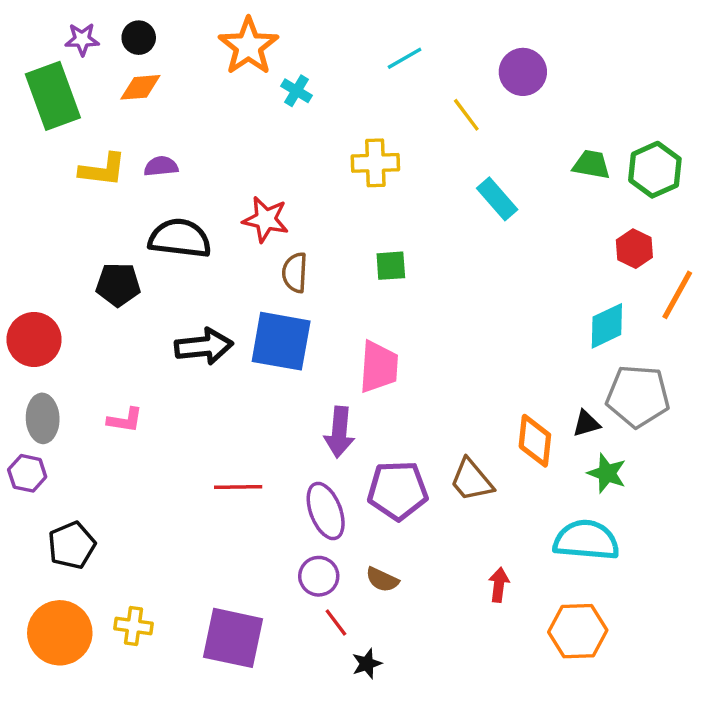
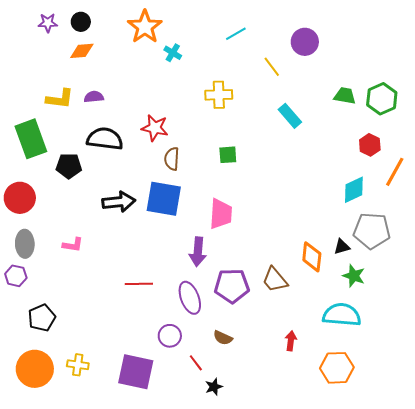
green rectangle: (53, 96) -> (31, 139), moved
purple circle: (319, 576) -> (170, 336), moved

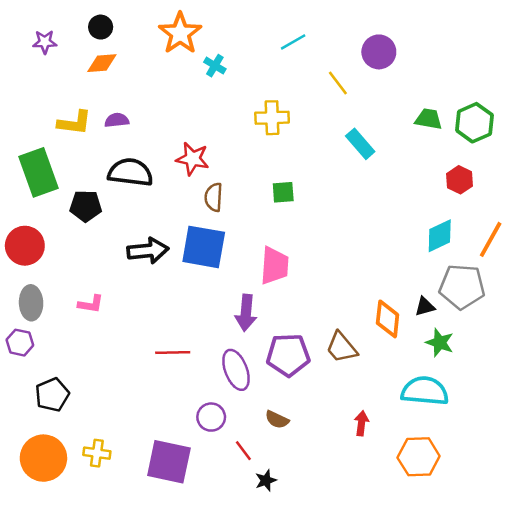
purple star: (48, 23) -> (45, 42), moved
orange line: (395, 172) -> (491, 239), moved

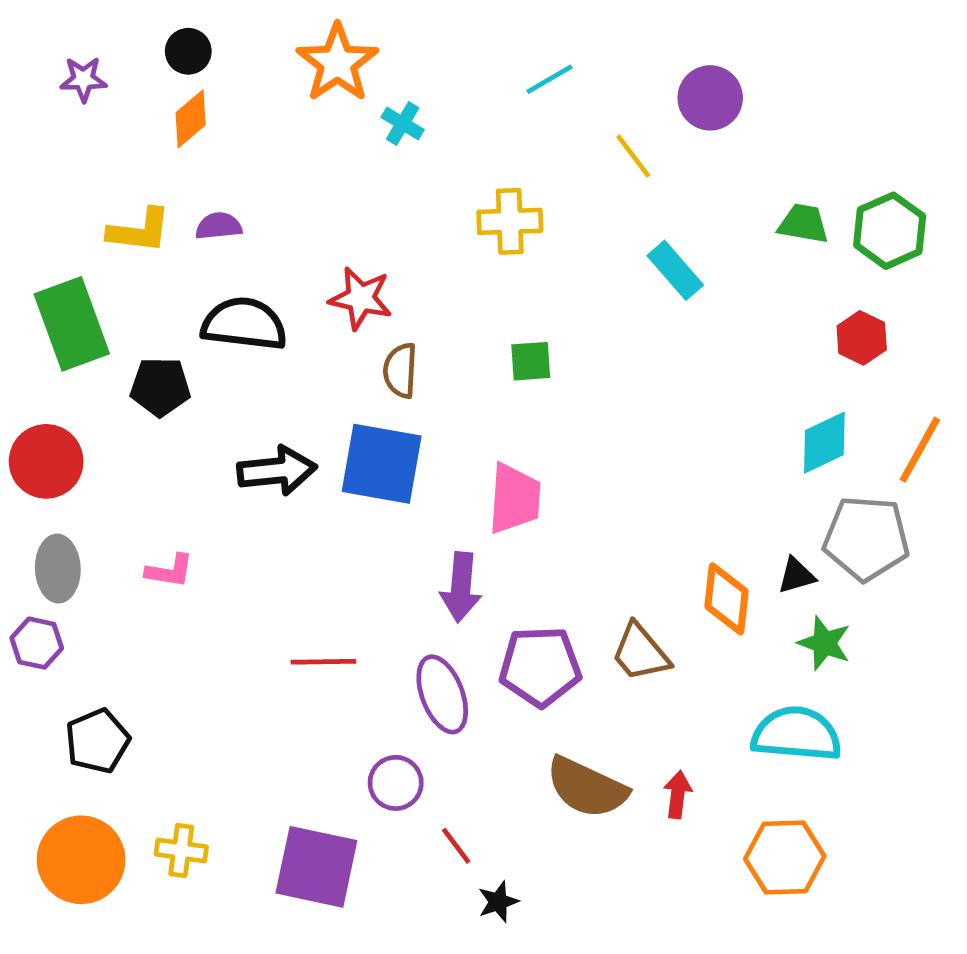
orange diamond: (102, 63) -> (191, 119), turned -36
brown semicircle: (277, 420) -> (587, 788), moved, size x1.8

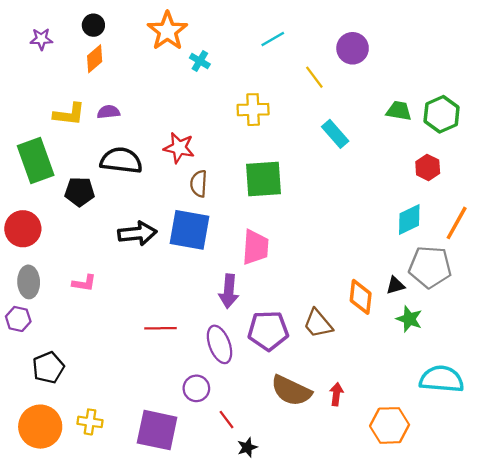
green square: (531, 361) -> (263, 179), size x1.8
cyan semicircle: (796, 734) -> (442, 379), moved

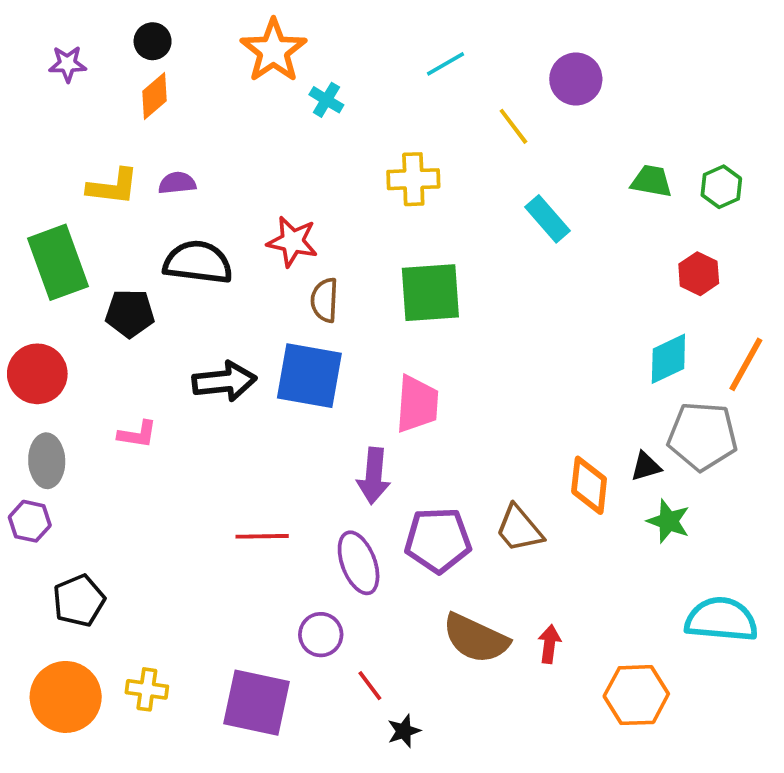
green hexagon: (442, 114) -> (721, 187), size x0.7
pink L-shape: (84, 283) -> (137, 434), moved

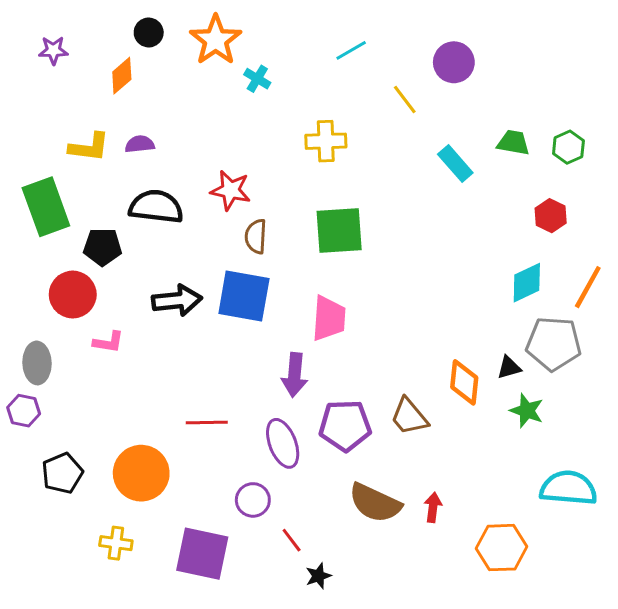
black circle: (153, 41) -> (149, 32), moved
cyan rectangle: (548, 219) -> (455, 164), moved
red circle: (37, 374) -> (73, 295), moved
orange circle: (66, 697) -> (141, 473), moved

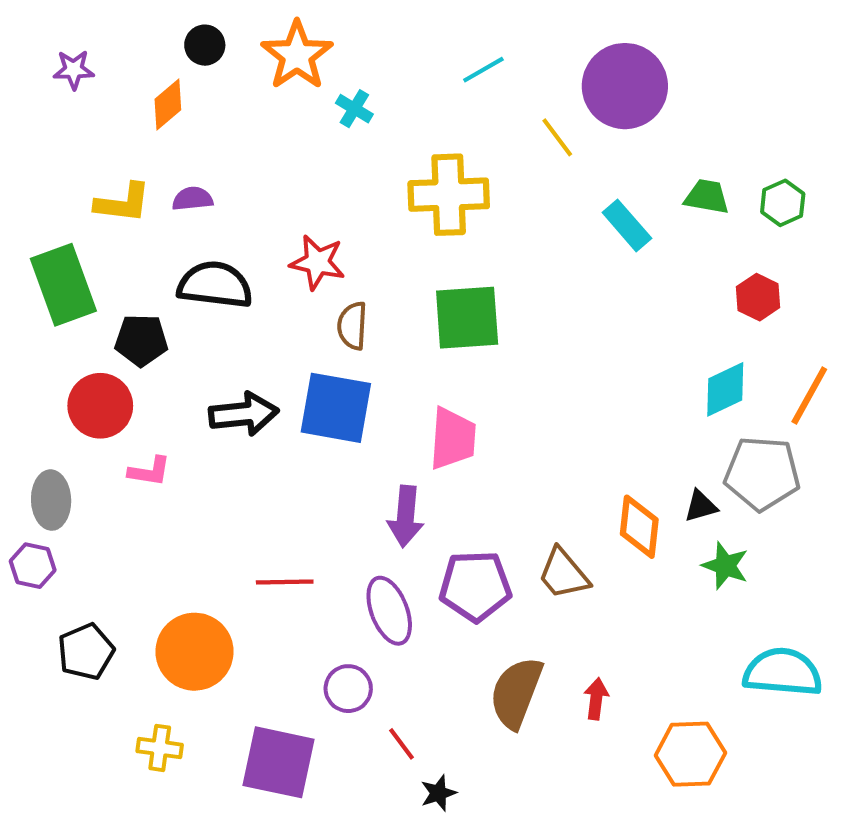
purple circle: (454, 62) -> (625, 86), size x1.5
yellow cross: (326, 141) -> (449, 195), size x1.4
brown semicircle: (375, 503) -> (516, 693), turned 86

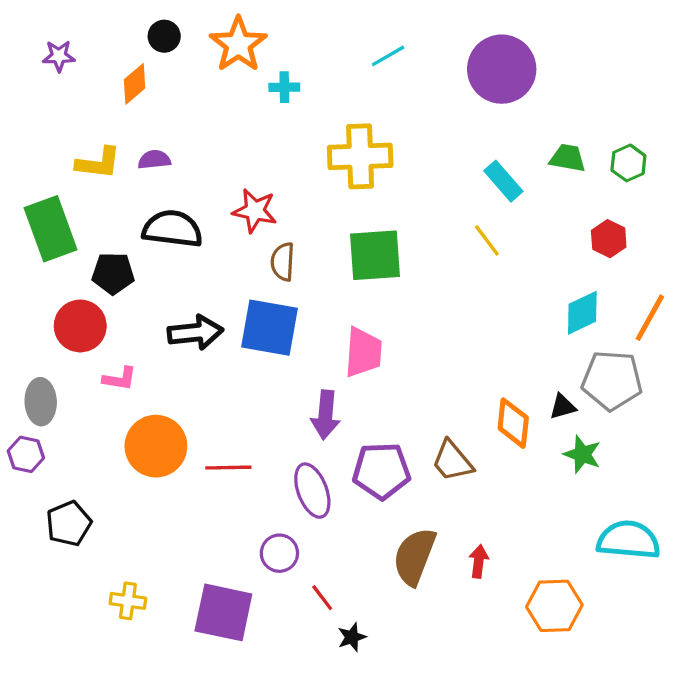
cyan cross: (354, 109) -> (284, 87), turned -32
yellow line: (557, 137) -> (487, 240), moved
orange circle: (195, 652) -> (156, 446), moved

